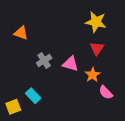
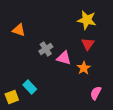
gray cross: (44, 60) -> (46, 49), moved
pink semicircle: (106, 92) -> (96, 93), moved, turned 72

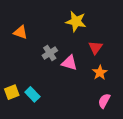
yellow star: (87, 20) -> (76, 21), moved
orange star: (84, 68) -> (100, 73), moved
yellow square: (12, 97) -> (12, 92), moved

